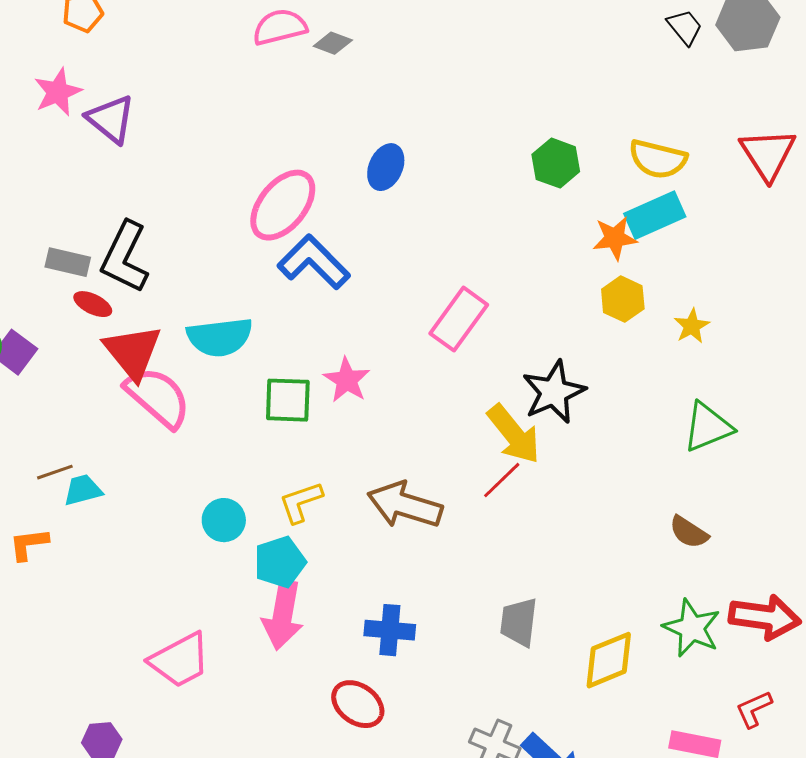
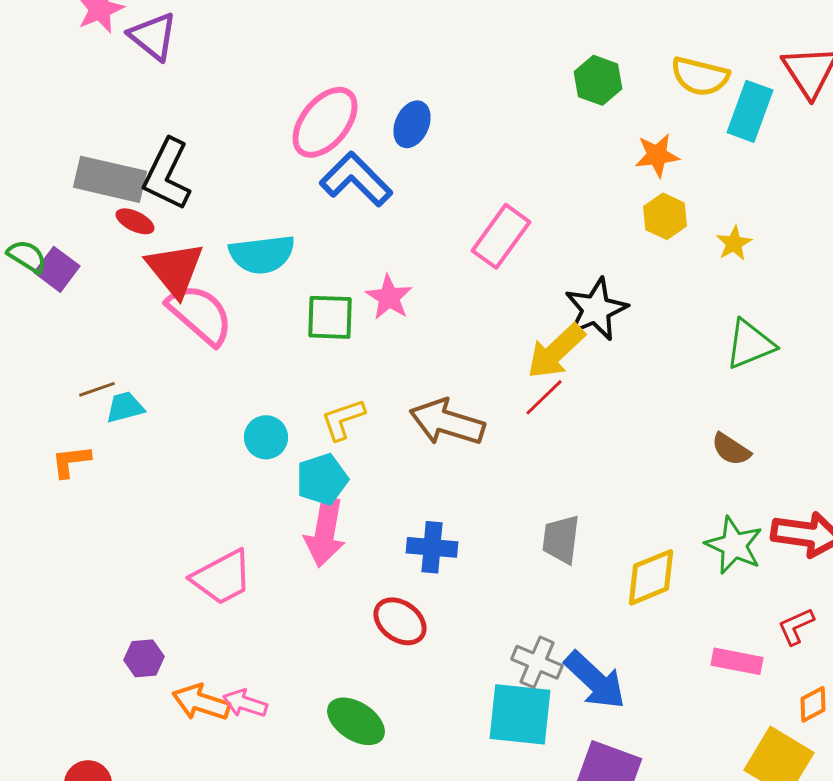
blue ellipse: (386, 167) -> (412, 124), moved
cyan rectangle: (655, 215) -> (750, 111), moved, turned -46
gray rectangle: (68, 262) -> (110, 179), size x1.6
yellow arrow: (514, 434) -> (556, 351), turned 86

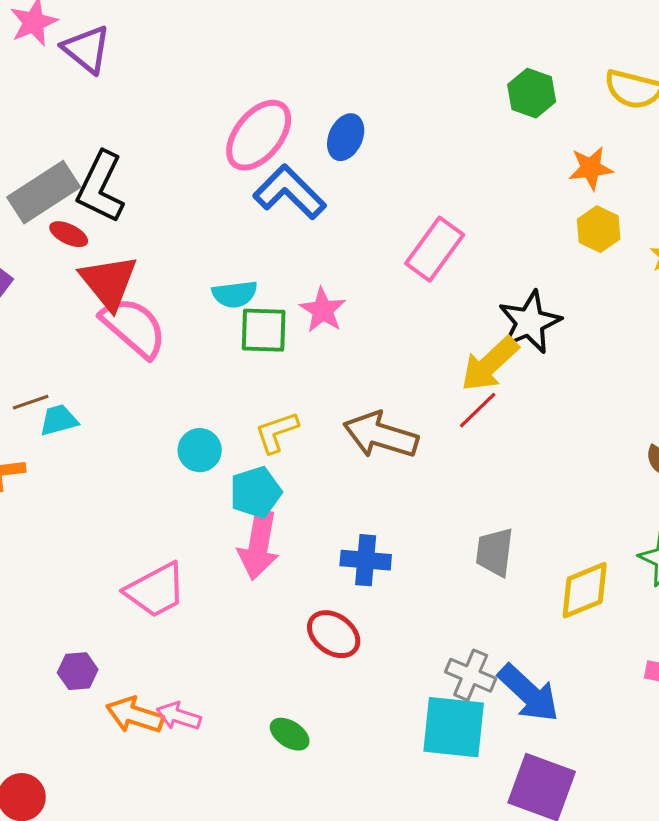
gray rectangle: (110, 179) -> (44, 192), turned -46
cyan semicircle: (262, 254) -> (235, 294), moved, size x0.7
green ellipse: (356, 721) -> (290, 734), size x0.7

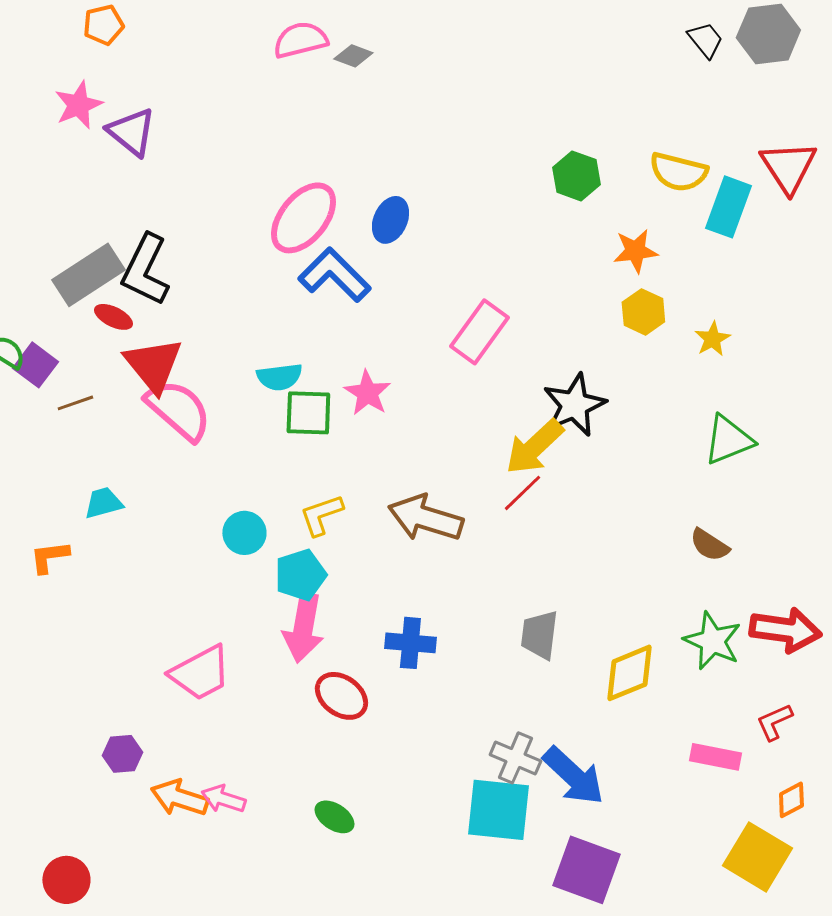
brown line: (31, 402) -> (75, 403), moved
red ellipse: (334, 634) -> (341, 696), moved

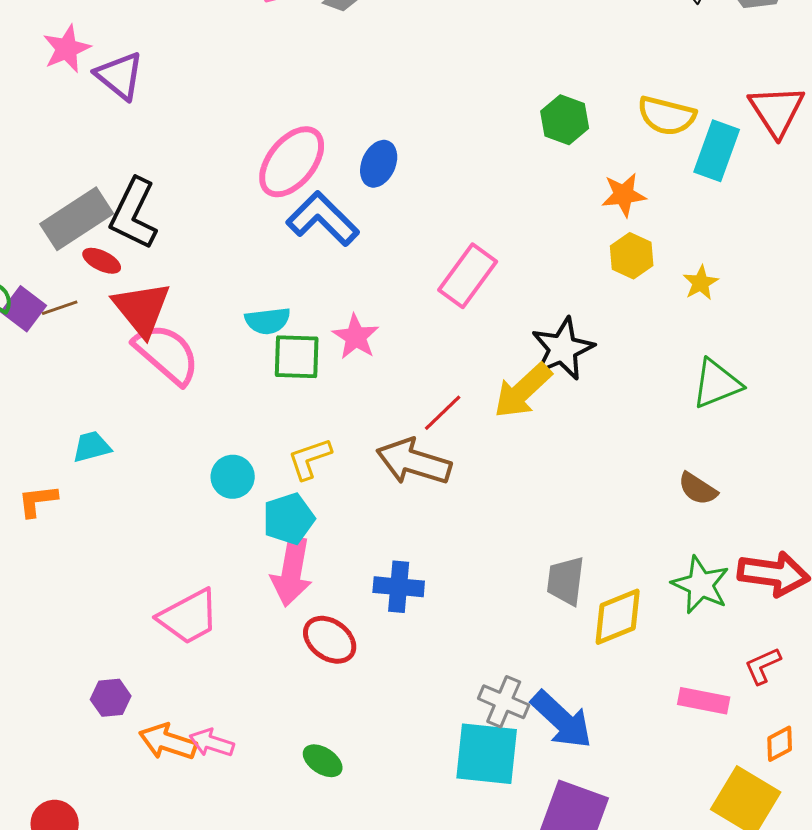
brown line: (75, 403) -> (60, 308), moved
red line: (522, 493) -> (443, 413), moved
gray trapezoid: (539, 635) -> (566, 581), moved

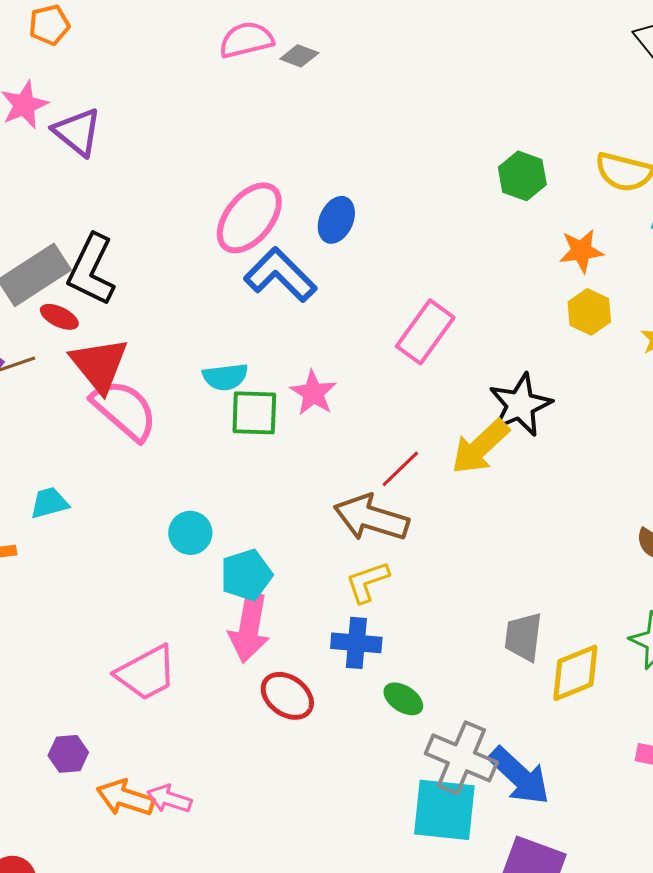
yellow L-shape: (310, 459) -> (367, 582), moved
gray cross: (504, 702) -> (461, 758), size x1.4
green ellipse: (323, 761) -> (403, 699), moved

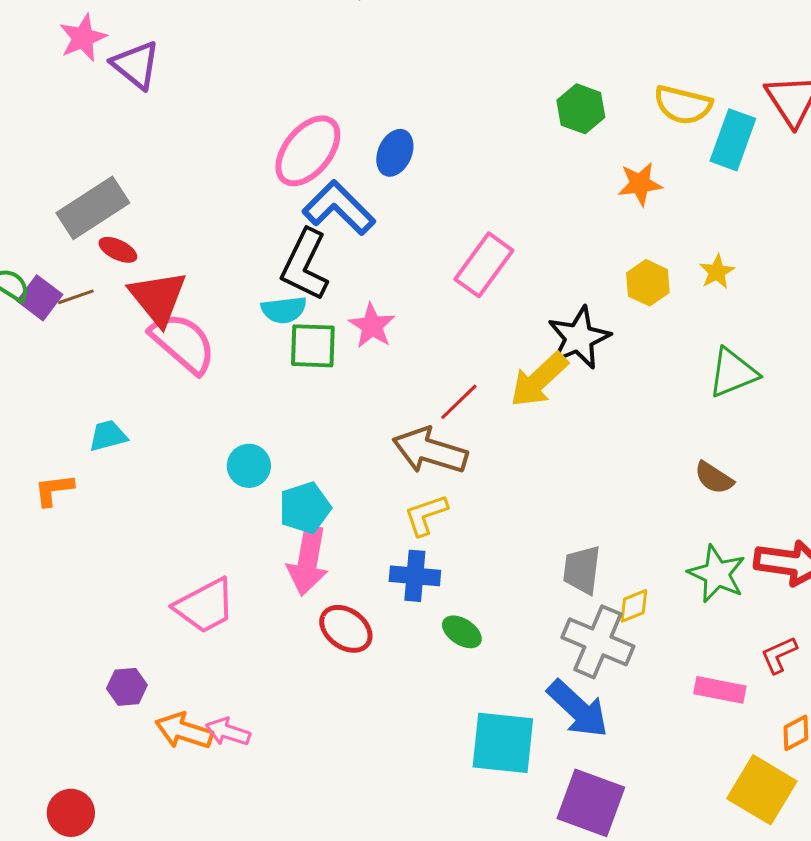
black L-shape: (91, 270) -> (305, 265), moved
yellow hexagon: (589, 312) -> (648, 283), moved
yellow diamond: (575, 673) -> (634, 606), size x0.6
gray cross: (461, 758) -> (598, 642), moved

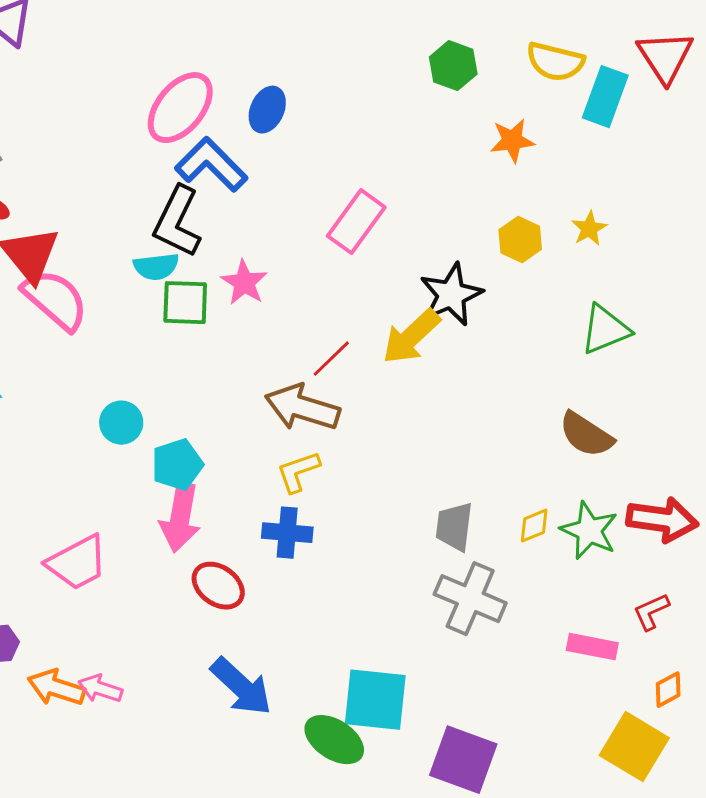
brown semicircle: (714, 478) -> (586, 435), size x1.4
yellow diamond: (634, 606) -> (534, 526), moved
green ellipse: (462, 632) -> (334, 740), moved, size x1.5
blue arrow: (578, 709) -> (241, 687), moved

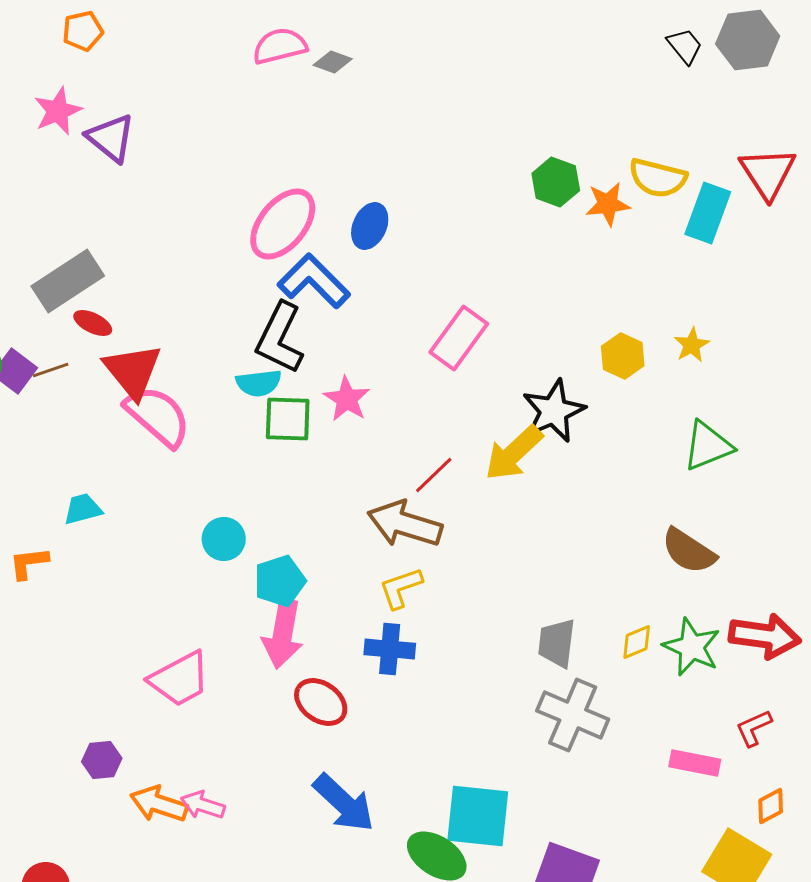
orange star: (512, 141) -> (608, 204), moved

